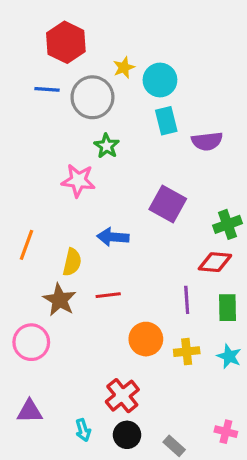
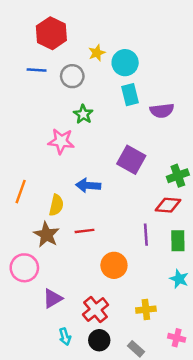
gray circle: (92, 97) -> (72, 76), size x0.7
yellow cross: (187, 352) -> (146, 310), moved
purple triangle: (30, 411) -> (53, 298), moved, turned -30

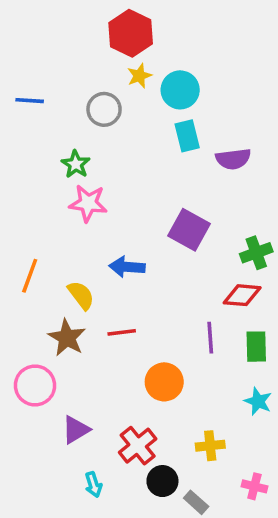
red hexagon: (51, 33) -> (131, 33), moved
blue line: (37, 70) -> (30, 101), moved
green star: (83, 114) -> (76, 164), moved
yellow semicircle: (56, 205) -> (81, 295), turned -50
black circle: (99, 340) -> (162, 481), moved

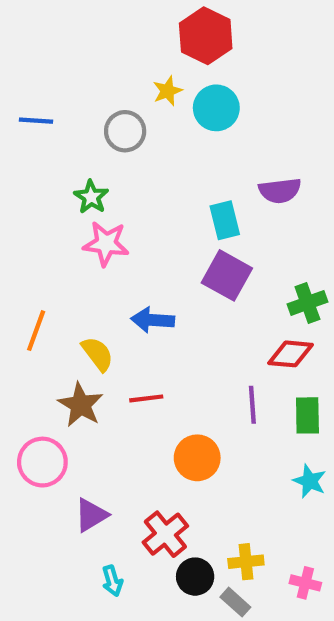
red hexagon: (131, 33) -> (206, 36), moved
cyan rectangle: (187, 136) -> (225, 220), moved
yellow cross: (210, 446) -> (246, 562), moved

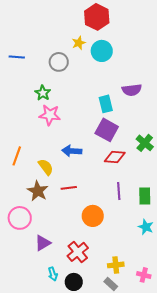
green cross: (307, 303) -> (145, 143), turned -30
red diamond: (291, 354) -> (115, 157), moved
black circle: (195, 577) -> (74, 282), moved

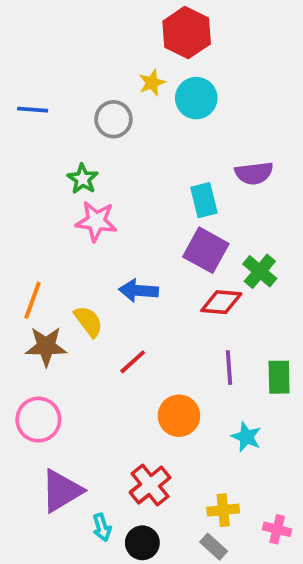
green cross: (145, 143) -> (260, 271), moved
red line: (69, 188) -> (133, 362), turned -35
brown star: (38, 191) -> (46, 346), moved, turned -30
cyan star: (146, 227) -> (246, 437), moved
purple triangle: (43, 243) -> (61, 491), moved, size x1.4

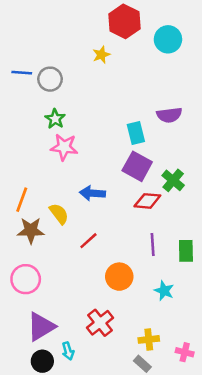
cyan circle: (196, 98) -> (168, 39), moved
gray circle: (113, 119) -> (50, 79), moved
black circle: (142, 543) -> (42, 361), moved

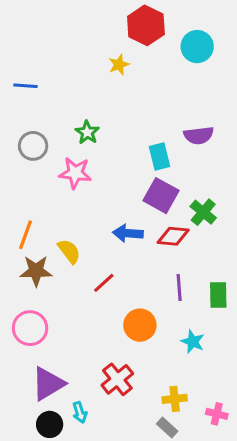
gray circle: (50, 79) -> (33, 146), moved
green star: (55, 119) -> (87, 132), moved
blue arrow: (92, 193) -> (128, 233), moved

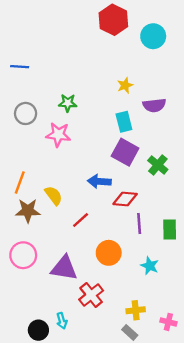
yellow star: (119, 65) -> (125, 85), moved
green star: (87, 132) -> (68, 103), turned -30
red diamond: (173, 236) -> (125, 199), moved
purple triangle: (48, 384) -> (64, 268), moved, turned 40

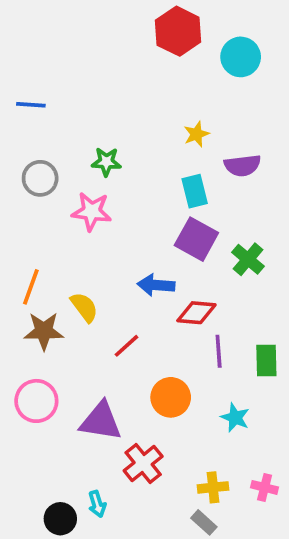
pink cross: (168, 322) -> (265, 487), moved

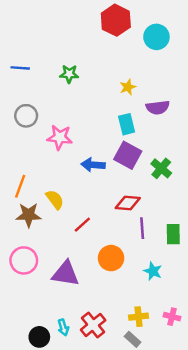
green star: (106, 162) -> (69, 74), moved
blue arrow: (156, 285) -> (93, 165), moved
red cross: (143, 464) -> (93, 325), moved

